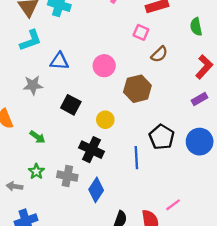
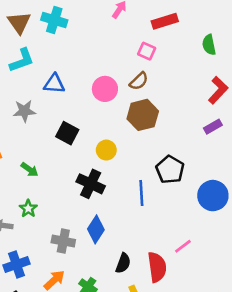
brown semicircle: (159, 54) -> (139, 81), moved
blue circle: (200, 142) -> (213, 196), moved
gray cross: (67, 176) -> (63, 241), moved

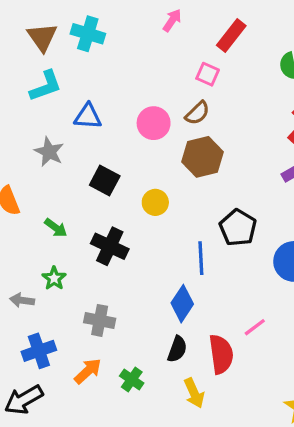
red rectangle: (165, 21) -> (231, 35), turned -35
gray star: (24, 111) -> (49, 152), turned 30
black cross: (91, 184) -> (110, 246), moved
blue diamond: (96, 229) -> (182, 304), moved

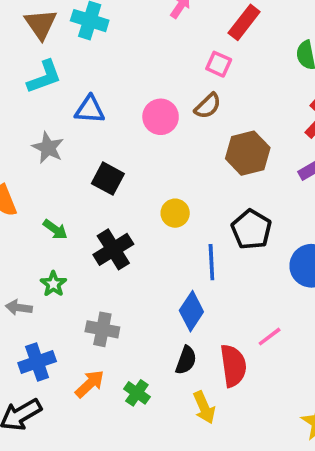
brown hexagon: (203, 157) -> (248, 153), moved
yellow circle: (155, 202) -> (175, 213), moved
black cross: (110, 246) -> (113, 249), turned 33

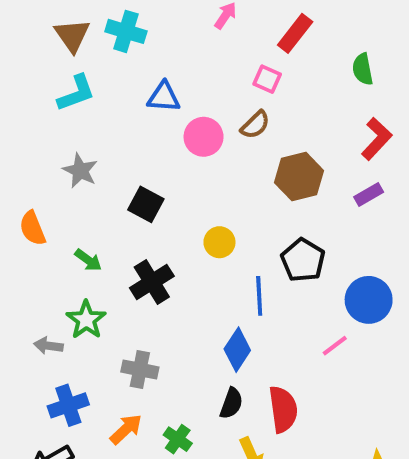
blue triangle: (90, 110) -> (164, 97), moved
green star: (53, 284) -> (86, 320), size x1.4
pink line: (270, 337) -> (335, 346), moved

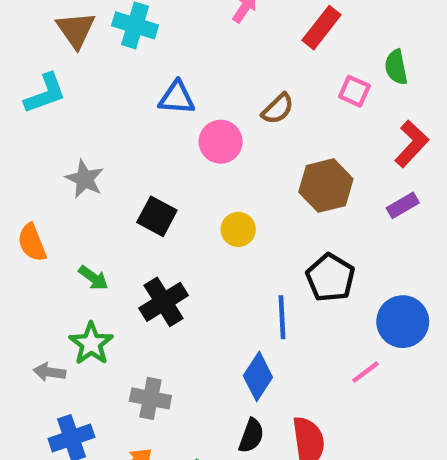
pink square: (267, 79) -> (354, 91), moved
cyan L-shape: (76, 93) -> (45, 93), moved
brown semicircle: (255, 125) -> (278, 109), moved
yellow circle: (219, 242) -> (238, 229), moved

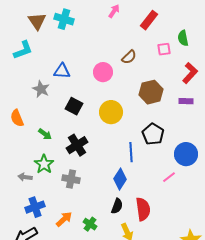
pink square: (354, 91) -> (164, 49), turned -32
blue triangle: (177, 98) -> (62, 71), moved
purple rectangle: (403, 205) -> (186, 101), turned 32
yellow circle: (238, 229) -> (111, 112), size x1.5
gray cross: (150, 398) -> (71, 179), moved

